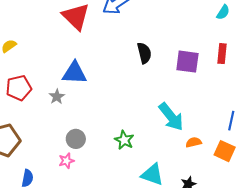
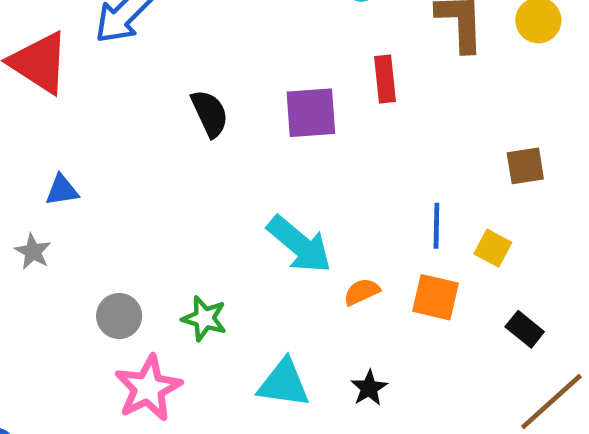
blue triangle: (75, 73) -> (62, 190), size x0.6
gray circle: (76, 139) -> (119, 316), moved
pink star: (66, 161) -> (148, 388), moved, size x1.8

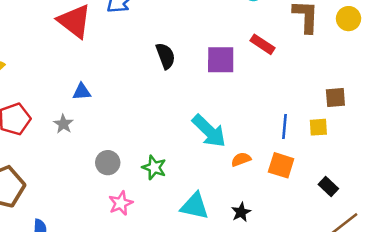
red rectangle: (385, 79) -> (262, 44), turned -55
yellow square: (493, 248) -> (318, 127), moved, turned -36
pink star: (148, 388) -> (121, 203), size x0.7

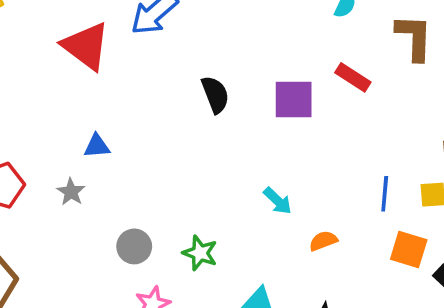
cyan arrow: (209, 131) -> (278, 201), size x0.6
orange square: (281, 165) -> (409, 249), moved

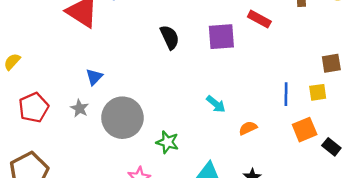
blue triangle: (97, 146) -> (94, 77), turned -36
gray circle: (134, 246) -> (122, 118), moved, size x1.8
orange square: (409, 249) -> (305, 130), turned -35

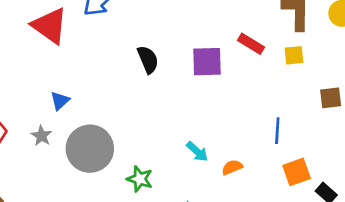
yellow square: (318, 92) -> (294, 55), moved
cyan arrow: (216, 104) -> (197, 152), moved

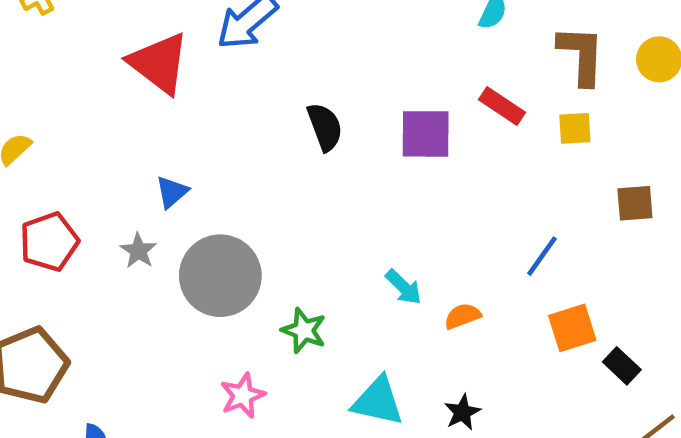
blue line: (277, 131) -> (542, 256), turned 30

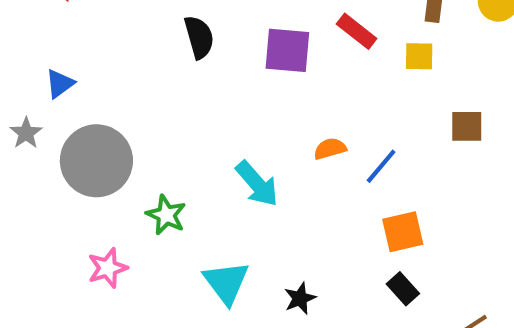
cyan arrow: (404, 287) -> (257, 184), size x1.4
orange semicircle: (462, 316) -> (330, 149), moved
black rectangle: (622, 366) -> (403, 289), moved
cyan triangle: (378, 401) -> (226, 282), turned 36

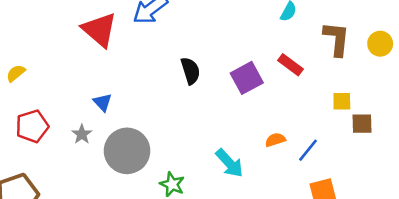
purple square: (287, 50) -> (247, 78), turned -32
yellow square: (419, 56) -> (342, 101), moved
blue triangle: (60, 84) -> (103, 102), turned -36

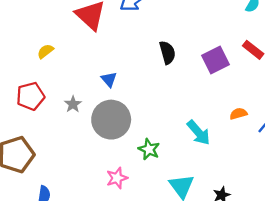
yellow semicircle: (16, 73) -> (45, 51), moved
blue triangle: (103, 102) -> (109, 79), moved

